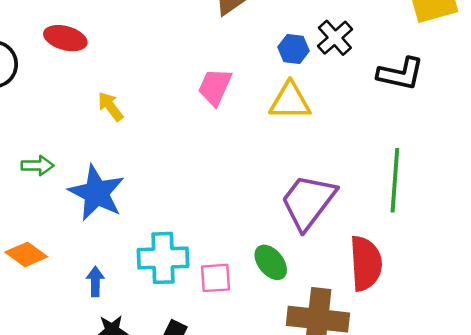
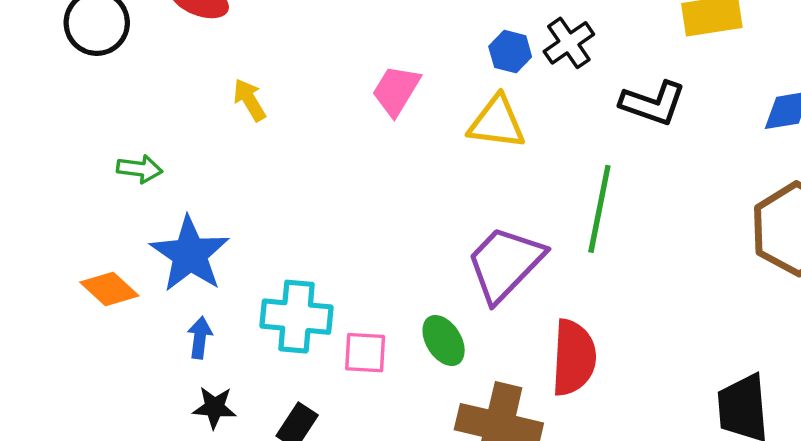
green line: (395, 180) -> (599, 209), moved
blue star: (97, 193) -> (190, 254), moved

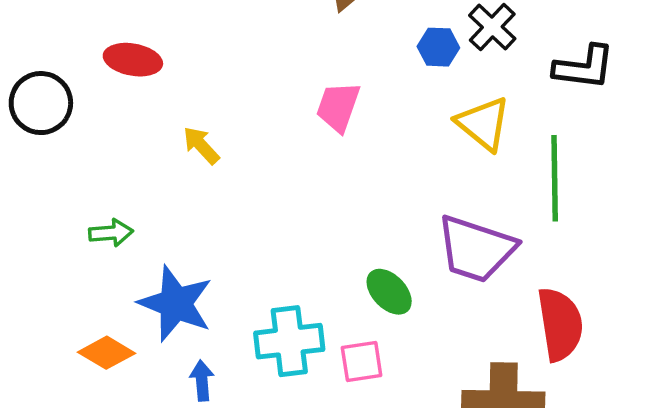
yellow triangle: (497, 122) -> (483, 124), moved, turned 44
purple trapezoid: (505, 264) -> (476, 249), turned -104
green ellipse: (444, 340) -> (389, 292), moved

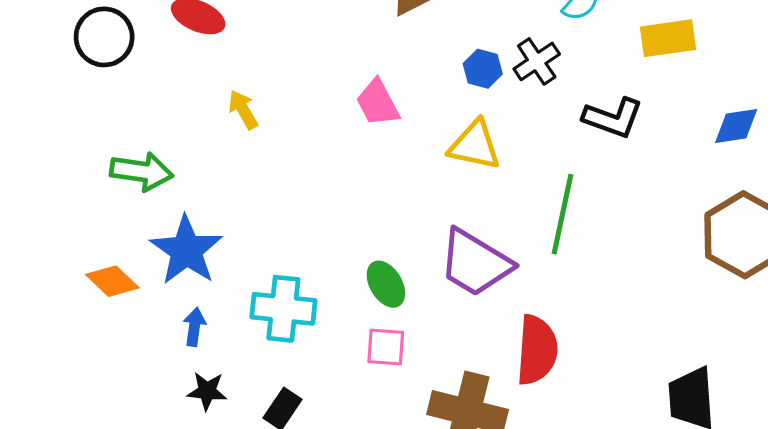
pink trapezoid: (338, 107) -> (378, 103), turned -60
yellow triangle: (483, 124) -> (475, 145), moved, turned -40
green arrow: (111, 233) -> (142, 171), size x1.5
pink square: (362, 361) -> (386, 347), moved

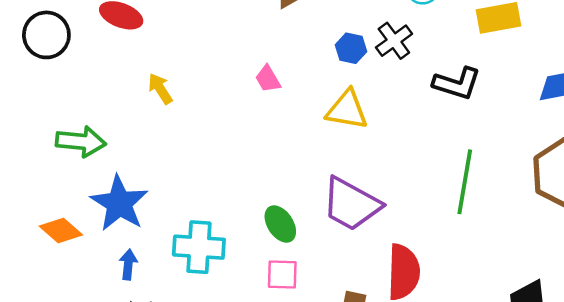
pink trapezoid: (378, 103) -> (268, 79), size x0.7
green line: (563, 214) -> (465, 182), moved

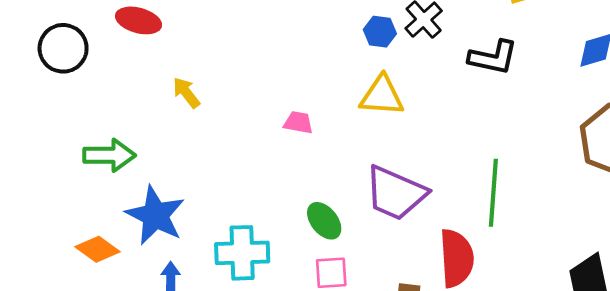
pink trapezoid: (268, 79) -> (298, 123), moved, turned 136
green line: (465, 182) -> (493, 193), moved

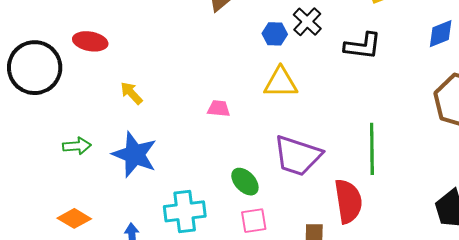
black circle: (63, 48) -> (35, 68), size x1.4
green arrow: (109, 155) -> (77, 146), size x0.7
blue star: (155, 215) -> (135, 155), moved

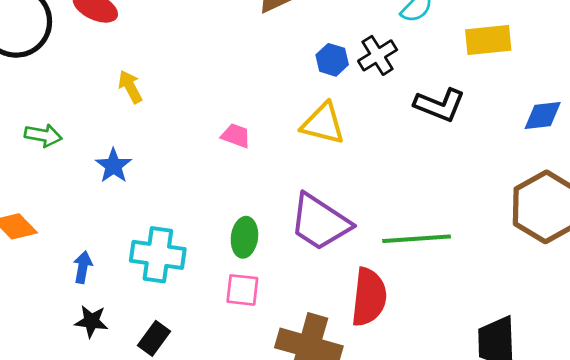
green line: (372, 149) -> (417, 239), turned 72
blue star: (135, 155) -> (113, 166), size x0.6
green ellipse: (245, 182) -> (244, 237), turned 36

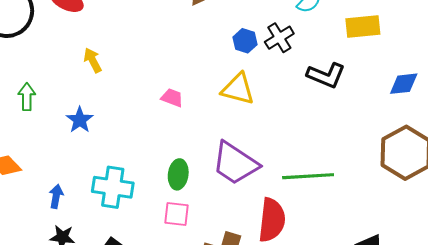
green arrow: (43, 135) -> (27, 97), turned -100

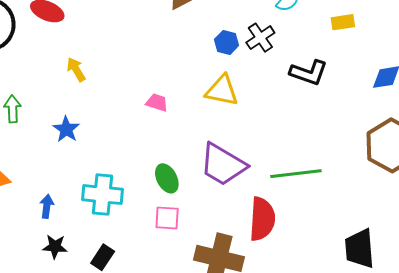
yellow rectangle: (363, 26) -> (343, 22), size x0.7
green ellipse: (178, 174) -> (167, 178), turned -32

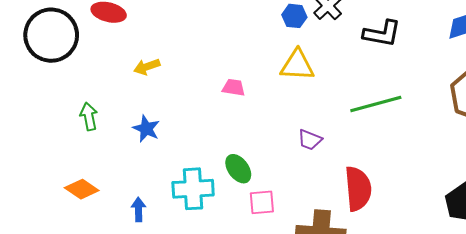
yellow arrow: (76, 69) -> (147, 67), turned -70
purple trapezoid: (223, 165) -> (310, 140), size x0.5
green line: (296, 174) -> (376, 104), moved
green ellipse: (167, 178) -> (238, 169), moved

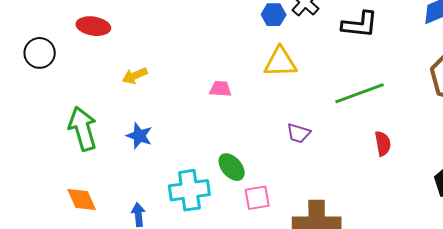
black circle: (51, 35) -> (40, 53), size x0.6
green arrow: (89, 116) -> (83, 129), size x1.6
orange diamond: (82, 189) -> (82, 199), turned 36
red semicircle: (358, 189) -> (383, 144), moved, size x0.6

